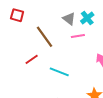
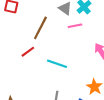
brown line: (45, 37) -> (40, 28), turned 65

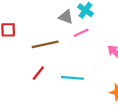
brown line: (40, 28) -> (45, 44), turned 65

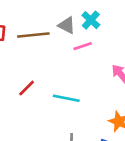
brown line: (45, 44) -> (33, 35), moved

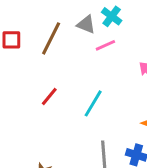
brown line: (33, 35) -> (51, 38), turned -52
cyan line: (66, 98) -> (93, 103), turned -65

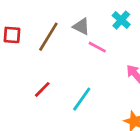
cyan cross: (112, 16) -> (121, 20), moved
pink line: (105, 45) -> (97, 47), turned 48

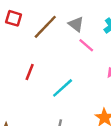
red line: (42, 89) -> (30, 72), turned -35

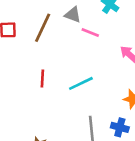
cyan line: (63, 88) -> (81, 83), turned 35

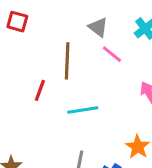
brown line: (43, 28) -> (67, 61), moved, turned -40

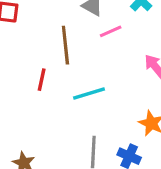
pink line: (112, 54) -> (111, 31), turned -55

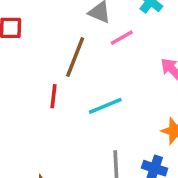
brown line: (65, 45) -> (75, 57), turned 33

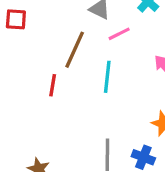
cyan line: (105, 106) -> (107, 77), moved, turned -64

